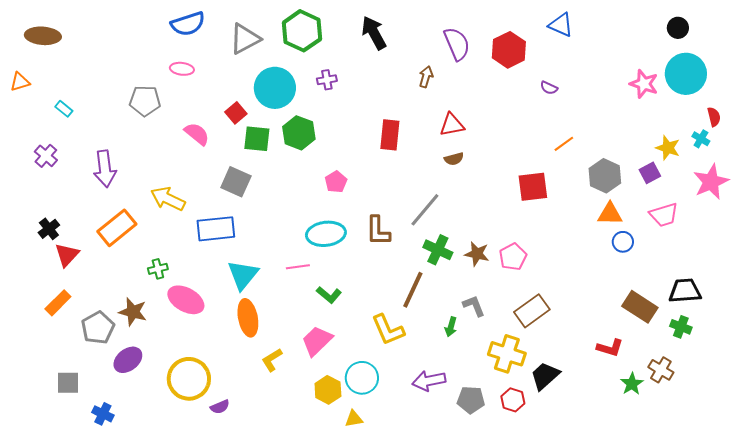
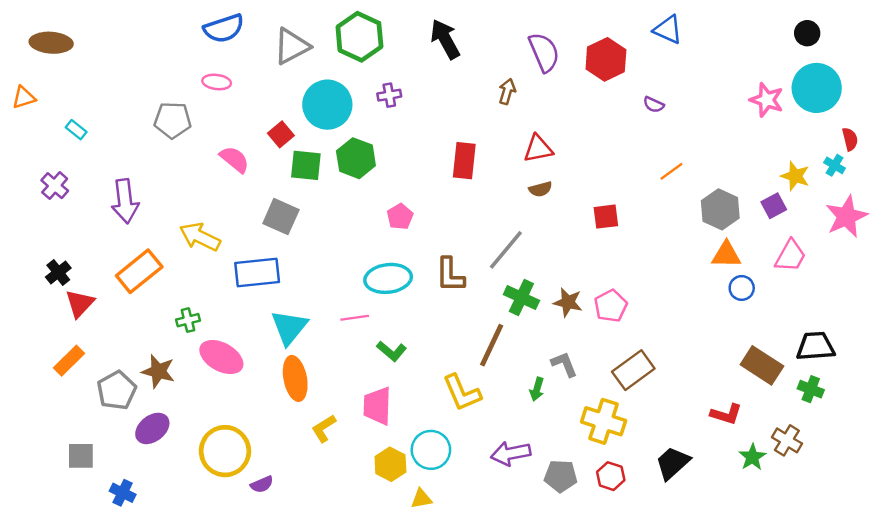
red square: (533, 187) -> (606, 217), moved, size x0.7
pink trapezoid: (664, 215) -> (790, 256), turned -44
pink trapezoid: (317, 341) -> (377, 406), turned -44
black trapezoid: (545, 376) -> (673, 463), moved

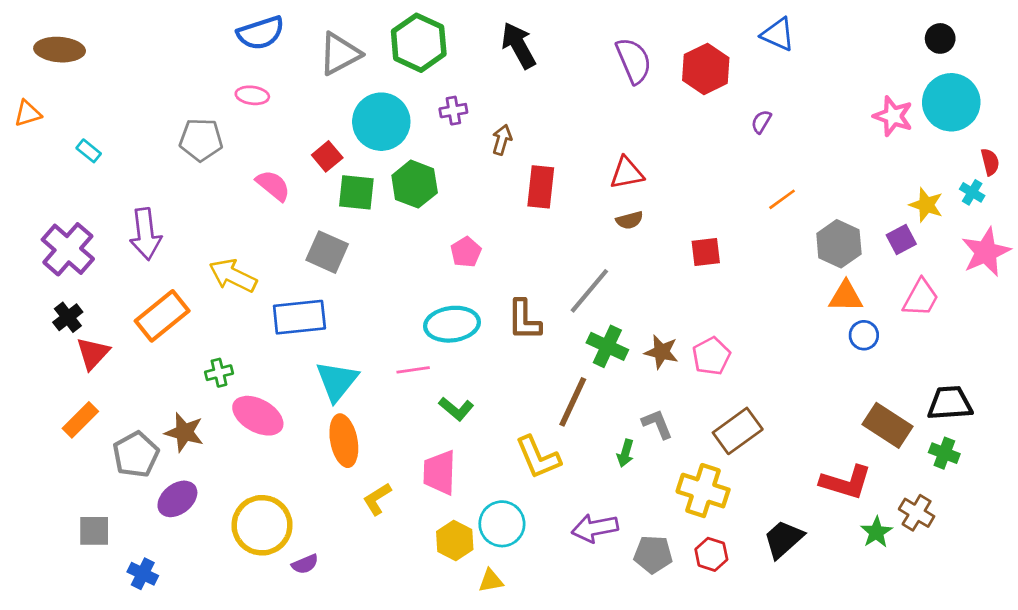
brown arrow: (507, 92) -> (502, 140), moved
purple semicircle: (654, 105) -> (761, 122), turned 96
purple cross: (55, 186) -> (68, 249), moved, size x1.6
red L-shape: (726, 414) -> (846, 482), size x1.4

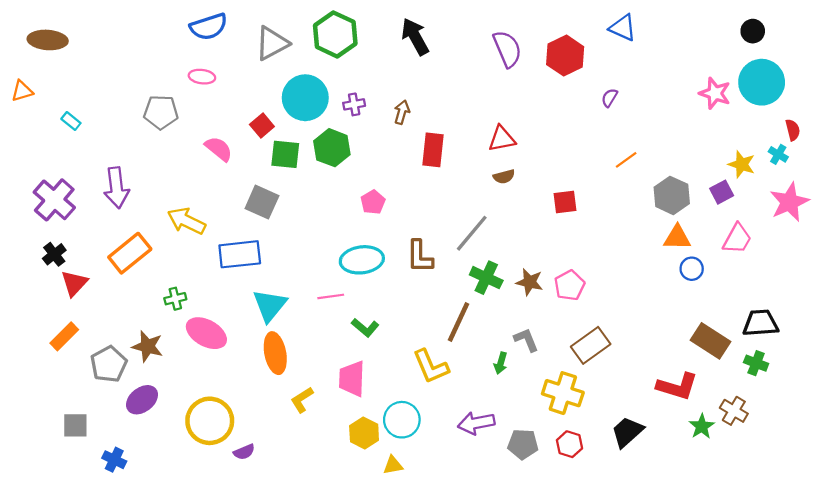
purple cross: (453, 111) -> (354, 104), moved

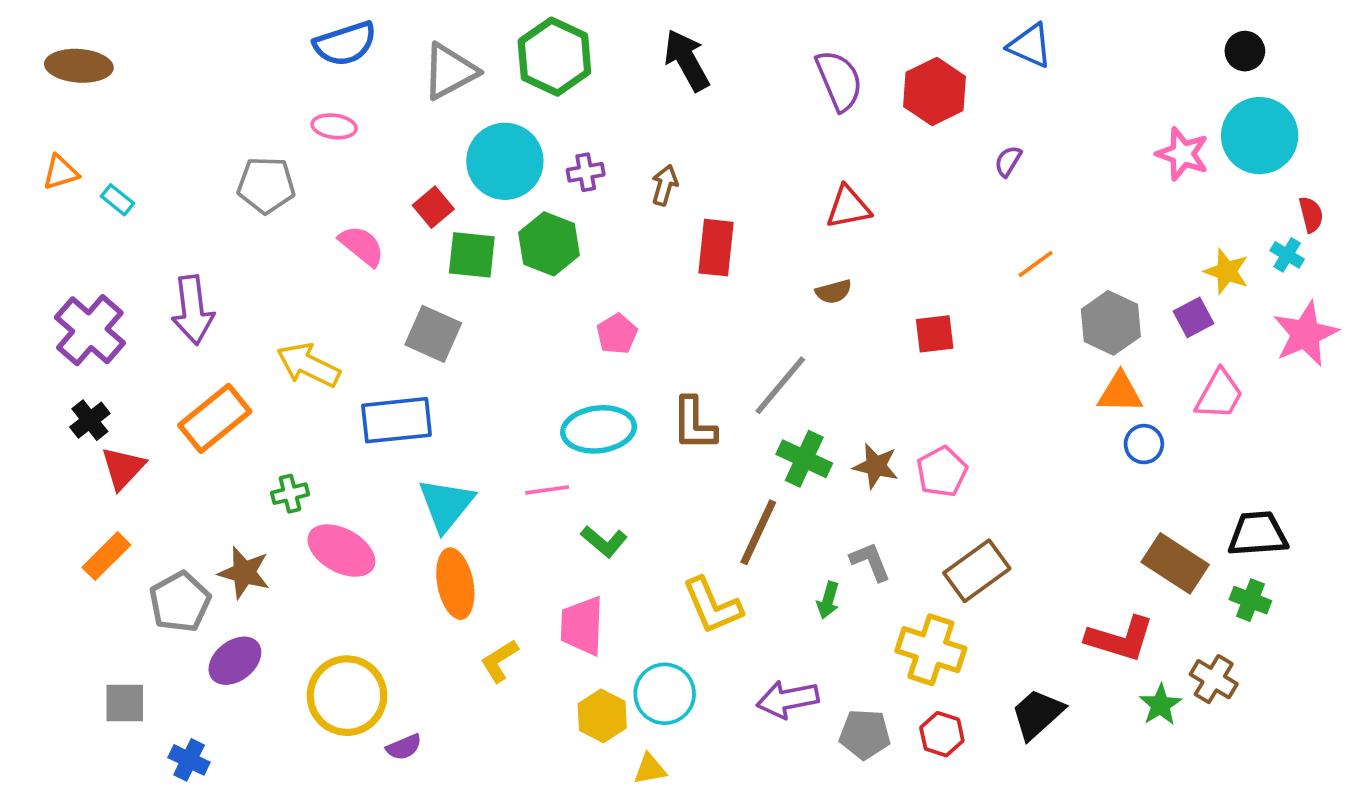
orange triangle: (22, 91) -> (60, 172), moved
red triangle: (502, 139) -> (848, 207), moved

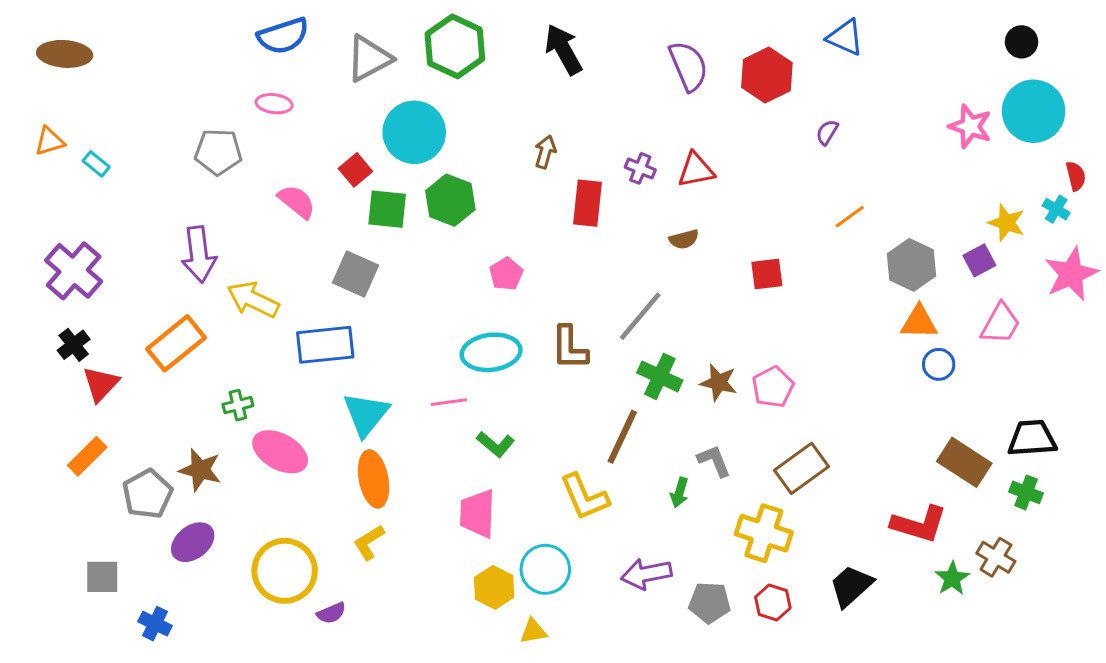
purple cross: (586, 172) -> (640, 168), moved, turned 32
purple arrow: (193, 310) -> (199, 254), moved
yellow L-shape: (499, 661) -> (369, 542), moved

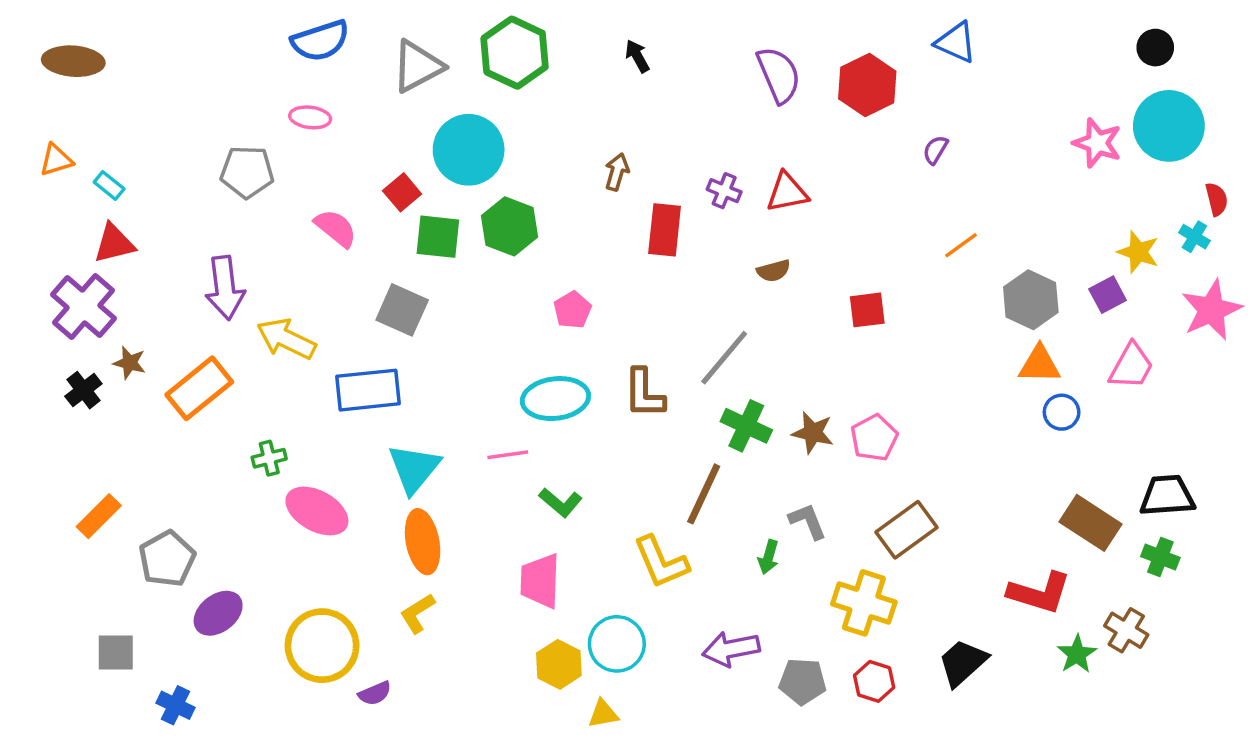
black arrow: (563, 49) -> (637, 56), size x0.6
red triangle: (101, 384) -> (114, 243), moved, turned 33
brown star: (200, 470) -> (129, 363), moved, size x0.7

